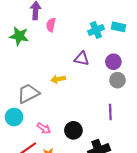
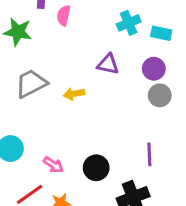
cyan rectangle: (119, 27) -> (161, 33), moved
gray trapezoid: (28, 93) -> (31, 84), moved
purple line: (110, 112) -> (149, 154), moved

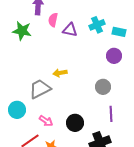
purple triangle: (108, 64) -> (70, 30), moved
gray trapezoid: (31, 84) -> (40, 89), moved
gray circle: (160, 95) -> (103, 87), moved

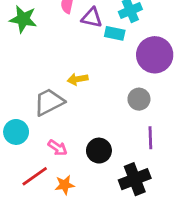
cyan rectangle: (119, 32) -> (115, 33), moved
purple circle: (114, 56) -> (155, 55), size x1.6

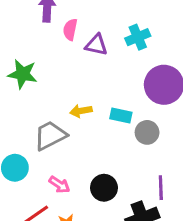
green star: (23, 19) -> (23, 74), moved
cyan rectangle: (115, 33) -> (121, 116), moved
purple line: (150, 138) -> (161, 188), moved

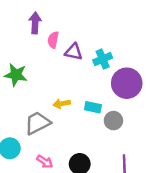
cyan cross: (138, 37) -> (103, 59), moved

